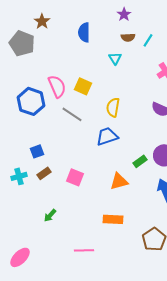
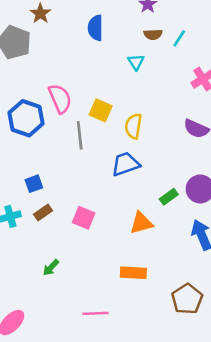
yellow square: (83, 86) -> (101, 110), moved
gray line: (72, 114) -> (80, 135), turned 50

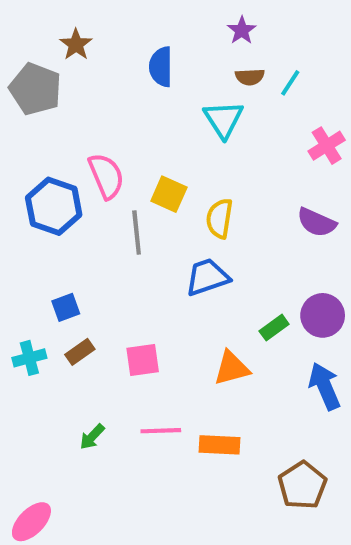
cyan triangle: (136, 62) -> (224, 119), size x1.5
pink square: (84, 218) -> (143, 360), turned -30
pink line: (95, 313) -> (161, 431), moved

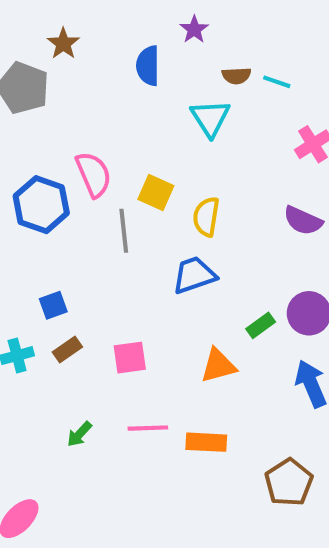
purple star: (242, 30) -> (194, 29), moved
cyan line: (290, 83) -> (277, 82), turned 76

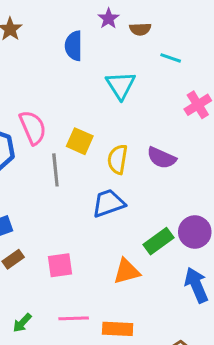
brown semicircle: (236, 76) -> (140, 29), moved
purple semicircle: (303, 221) -> (161, 158), moved
green rectangle: (261, 325) -> (158, 241), size x1.4

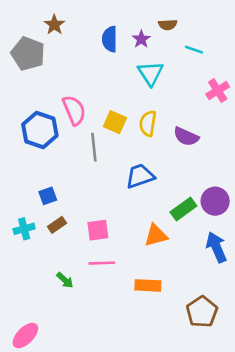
purple star: (108, 19) -> (141, 39), moved
yellow semicircle: (118, 159) -> (148, 123), moved
pink line: (74, 318) -> (102, 263), moved
green arrow: (22, 323) -> (65, 280), turned -90

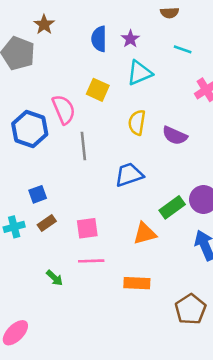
brown semicircle: (168, 25) -> (170, 13), moved
cyan triangle: (151, 73) -> (139, 73), turned 40
yellow square: (115, 122) -> (98, 90), moved

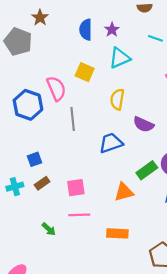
purple semicircle: (175, 136) -> (143, 124), moved

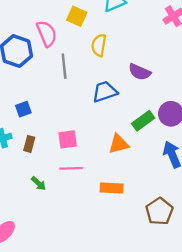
yellow semicircle: (117, 99) -> (99, 45), moved
brown rectangle: (42, 183) -> (29, 144), moved, turned -40

